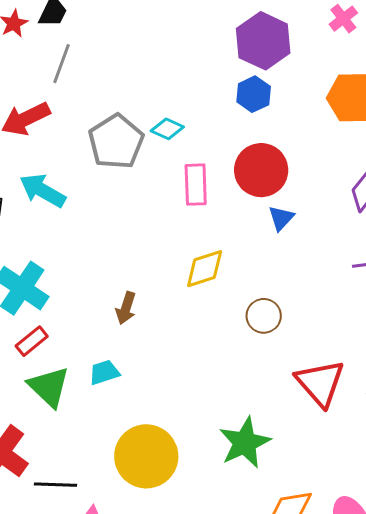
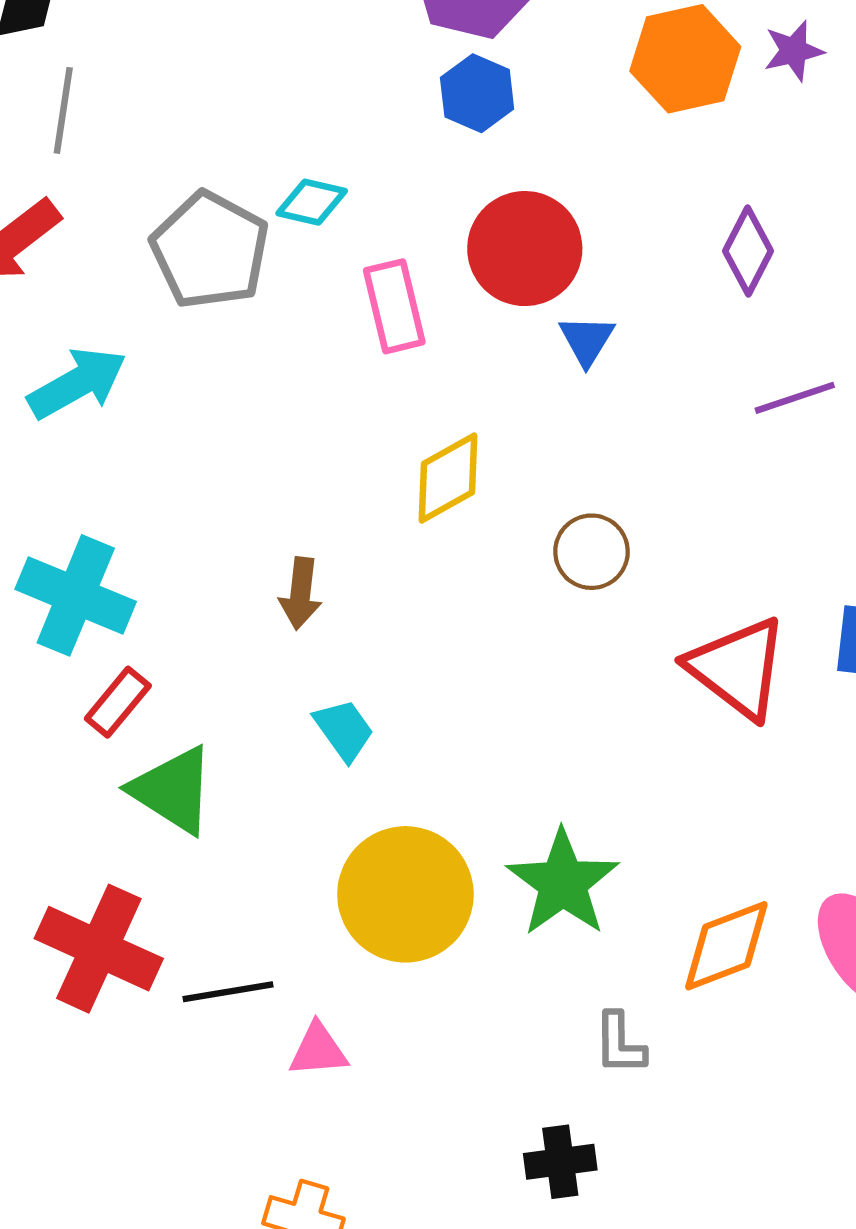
cyan arrow: (43, 191) -> (77, 383), turned 132
cyan trapezoid: (104, 372) -> (344, 730), moved, turned 84
green star: (245, 443) -> (563, 883), moved

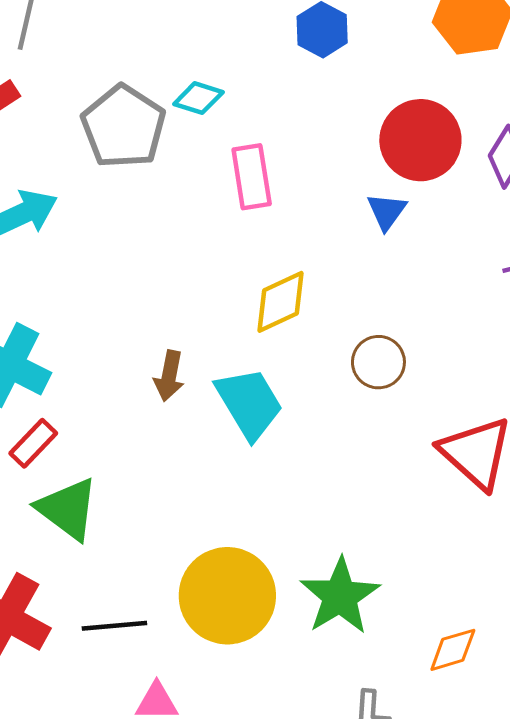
red circle: (525, 249) -> (420, 140), moved
cyan trapezoid: (344, 730) -> (249, 403), moved, size x1.6
orange diamond: (726, 946) -> (453, 650), size x0.7
black line: (228, 992) -> (114, 626), moved

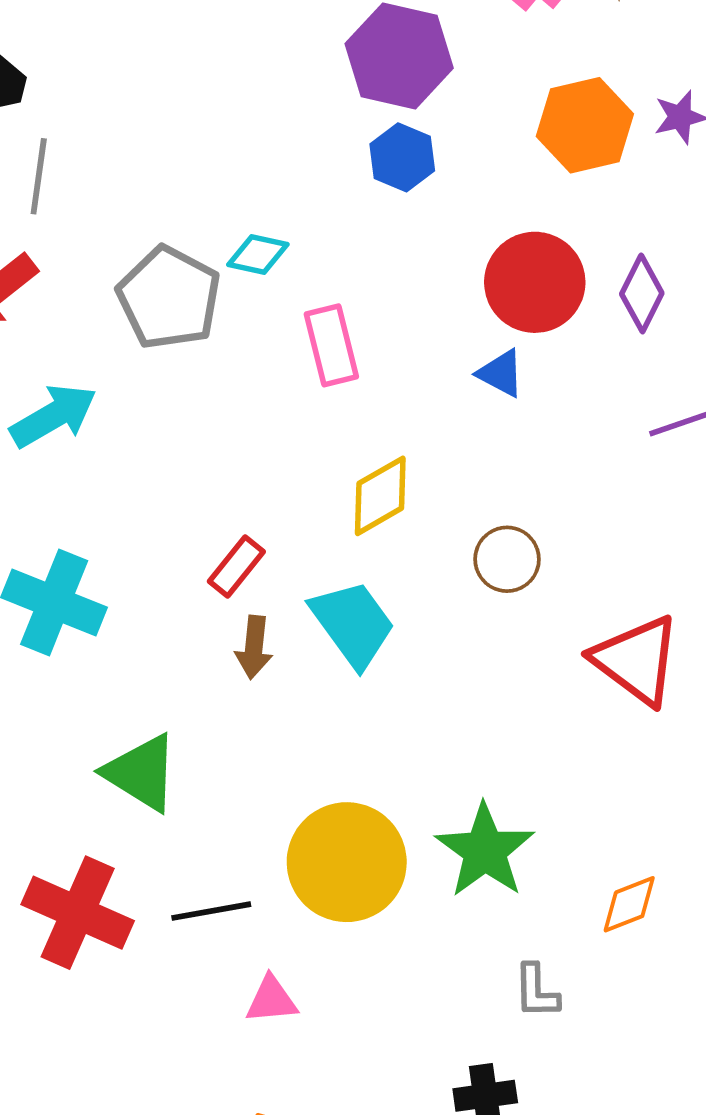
blue triangle: (387, 211) -> (501, 373), turned -33
brown arrow: (169, 376) -> (254, 647), moved
red rectangle: (33, 443) -> (236, 567), moved

